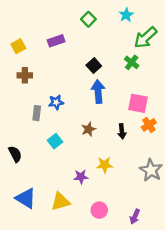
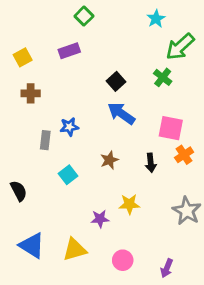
green square: (88, 19) -> (84, 16), moved
blue arrow: (98, 91) -> (121, 113), turned -50

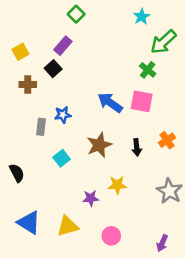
purple rectangle: (69, 51) -> (63, 46), turned -30
black square: (116, 81) -> (53, 69), moved
pink square: (171, 128) -> (142, 101), moved
brown star: (109, 160) -> (99, 145), size x1.5
purple arrow: (167, 268) -> (162, 243), moved

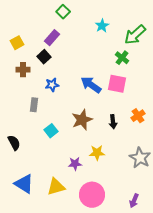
cyan star: (142, 17) -> (102, 26), moved
blue star: (63, 115) -> (52, 85), moved
pink circle: (111, 236) -> (92, 195), size x1.6

